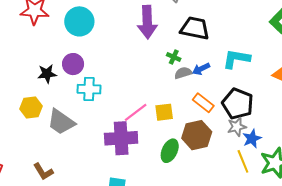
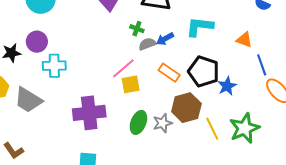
pink line: (136, 112) -> (123, 68), moved
gray star: (237, 127) -> (163, 123), moved
brown hexagon: (197, 135) -> (186, 108), moved
blue star: (252, 139) -> (227, 86), moved

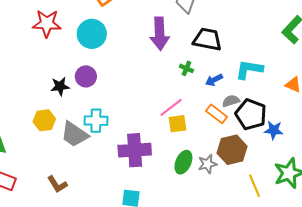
gray semicircle: (147, 44) -> (231, 101), moved
cyan cross: (54, 66) -> (96, 121), moved
blue star: (227, 86) -> (274, 130), turned 30
yellow line: (212, 129) -> (255, 186), moved

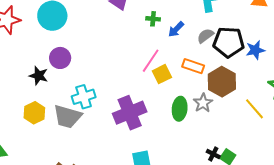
blue arrow: (214, 80) -> (176, 29), moved
black star: (60, 86) -> (39, 76), turned -30
orange rectangle: (217, 114) -> (193, 66), moved

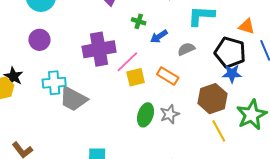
black pentagon: (229, 42) -> (230, 52), moved
black star: (39, 76) -> (13, 76), moved
brown hexagon: (222, 82) -> (212, 99), moved
purple cross: (130, 113) -> (99, 49), moved
gray trapezoid: (67, 117) -> (73, 99), moved

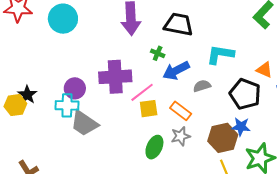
blue arrow: (159, 36) -> (176, 71), size x1.5
purple circle: (39, 40) -> (75, 88), moved
blue star: (232, 74) -> (241, 127), moved
gray star: (170, 114) -> (181, 136), moved

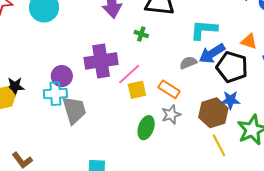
blue arrow: (176, 71) -> (212, 53), moved
black star: (27, 95) -> (15, 86), turned -30
gray trapezoid: (84, 123) -> (74, 110), turned -136

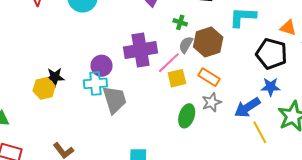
blue arrow: (212, 53) -> (247, 107), moved
gray semicircle: (188, 63) -> (186, 45), moved, turned -36
brown hexagon: (213, 113) -> (208, 42), moved

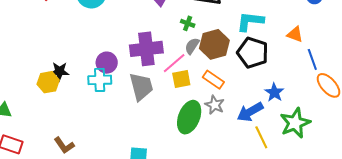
black pentagon: (272, 54) -> (253, 53), moved
blue star: (271, 87) -> (274, 92), turned 30
gray trapezoid: (115, 100) -> (141, 87), moved
gray star: (212, 102) -> (215, 105), turned -30
green ellipse: (187, 116) -> (189, 117), size x1.4

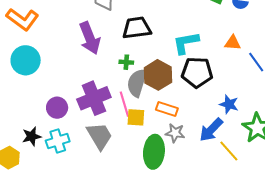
gray semicircle: (192, 46) -> (137, 83), size x1.6
purple circle: (107, 63) -> (57, 108), moved
pink line: (174, 63) -> (124, 104), turned -50
black star: (59, 71) -> (32, 136), moved
yellow square: (181, 79) -> (136, 117), turned 30

